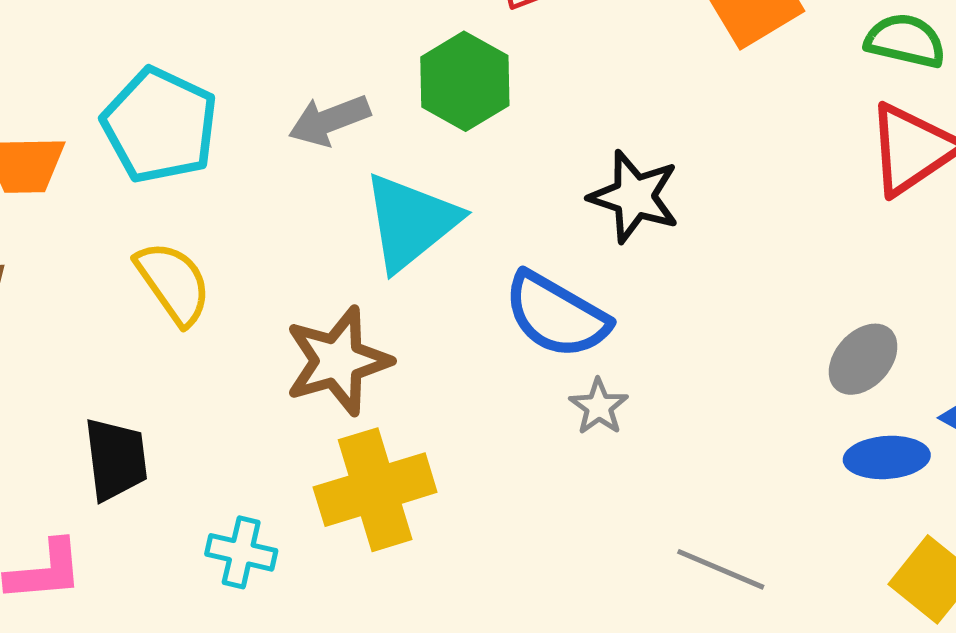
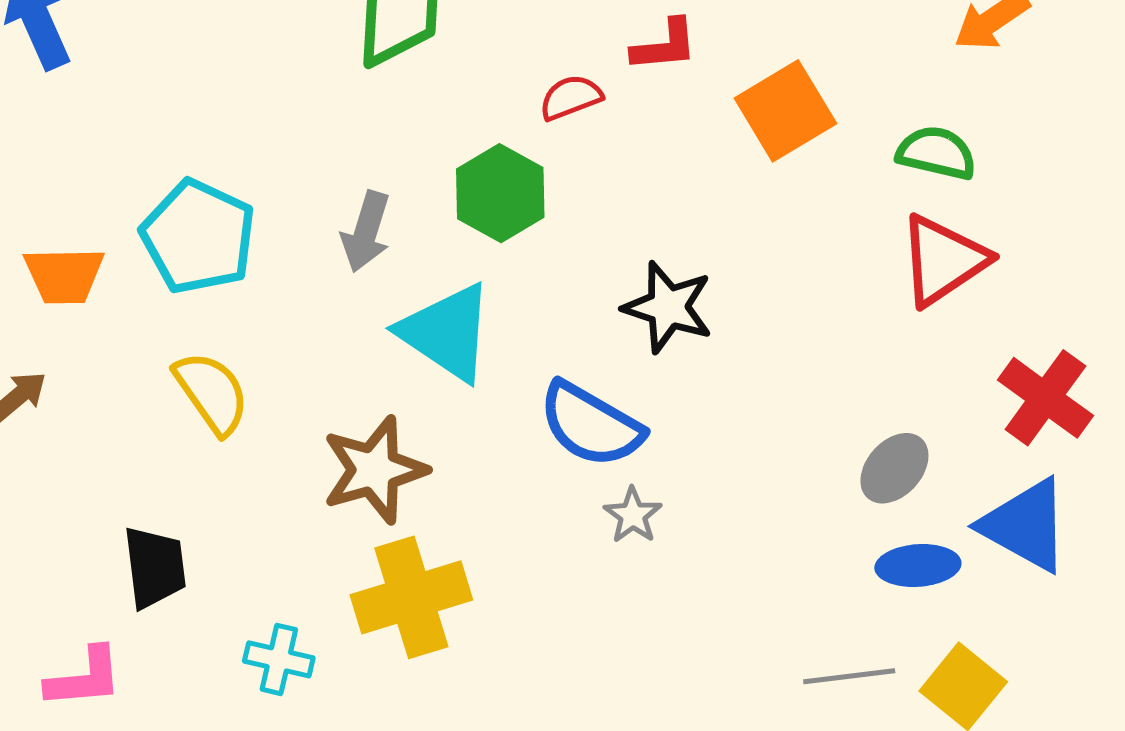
gray arrow: (329, 120) -> (366, 232), turned -52
cyan triangle: (411, 222) -> (447, 332), turned -47
gray line: (721, 569) -> (849, 676), moved, turned -30

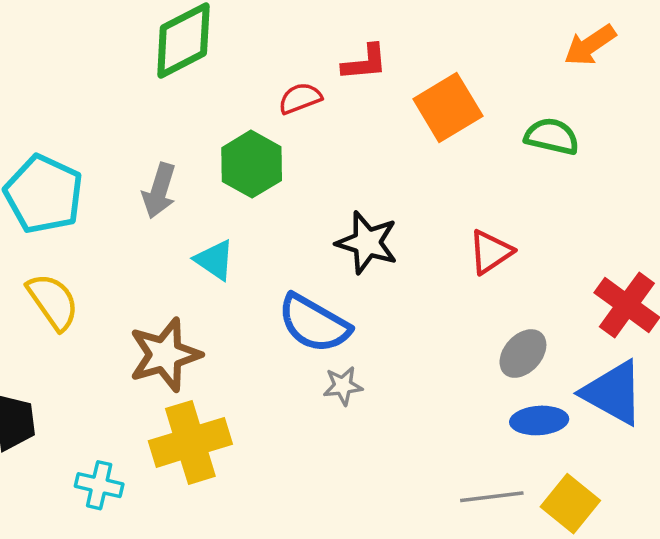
red triangle: (943, 260) -> (491, 252), moved, size x0.7
cyan triangle: (447, 332) -> (215, 260), size x0.6
gray star: (633, 515) -> (343, 386), turned 30

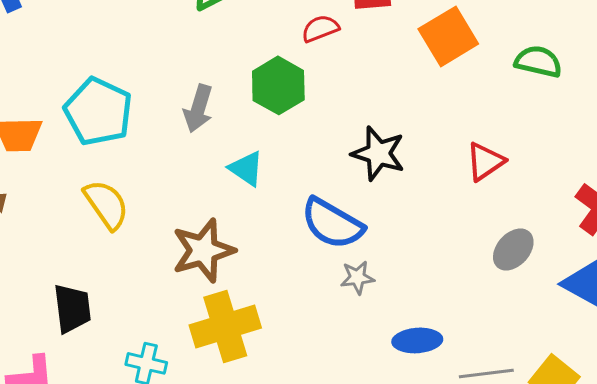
blue ellipse: (539, 420) -> (417, 340), moved

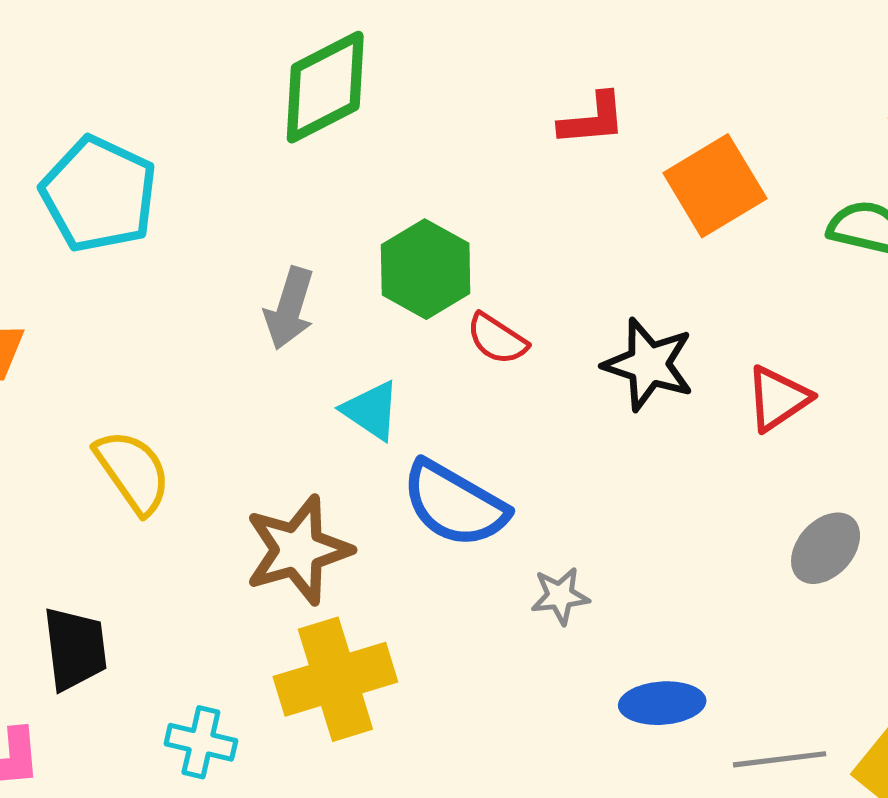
red semicircle: (320, 28) -> (497, 339), moved, turned -126
cyan pentagon: (98, 111) -> (99, 194), moved
black star: (378, 153) -> (649, 364), moved
blue semicircle: (332, 223) -> (455, 504), moved

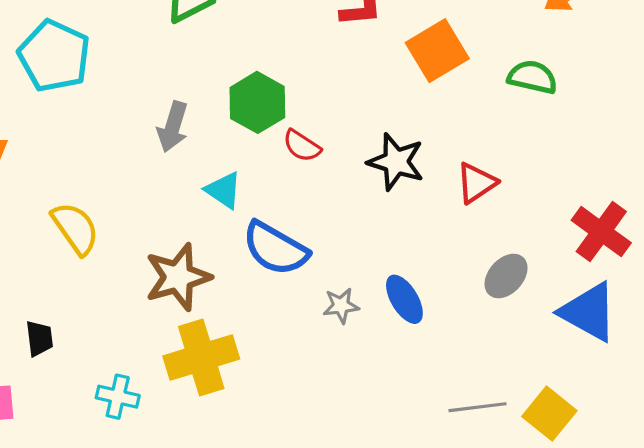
black trapezoid: (75, 649) -> (39, 338), size x0.7
blue ellipse: (662, 703) -> (404, 299), moved, turned 63

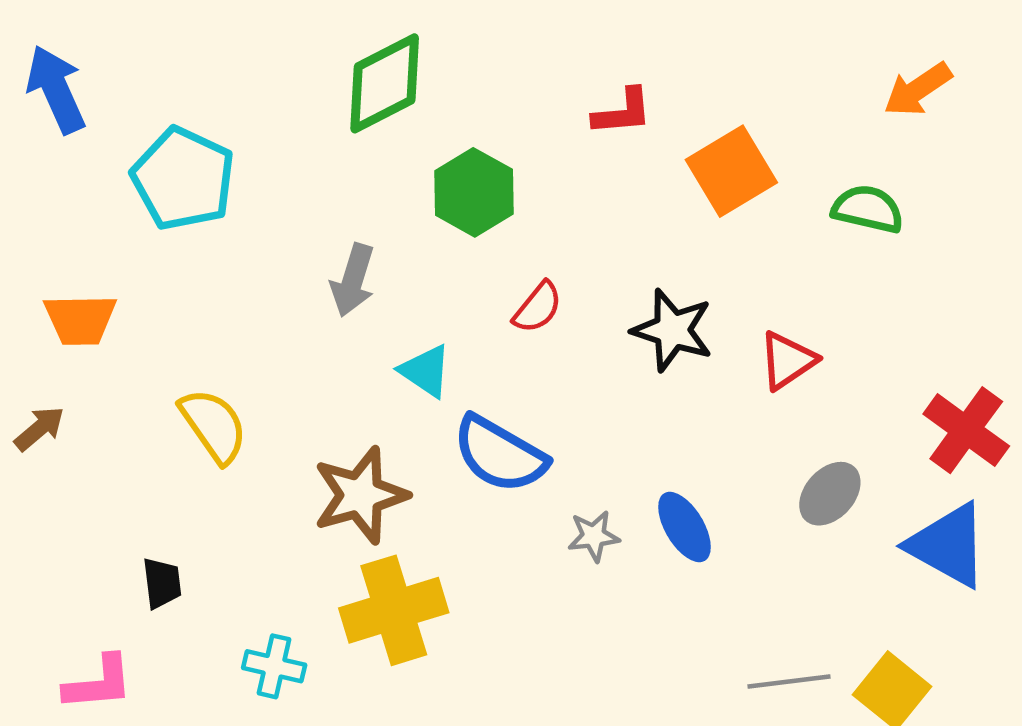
green hexagon: (257, 102) -> (474, 192), moved
red semicircle: (302, 146) -> (538, 307), turned -84

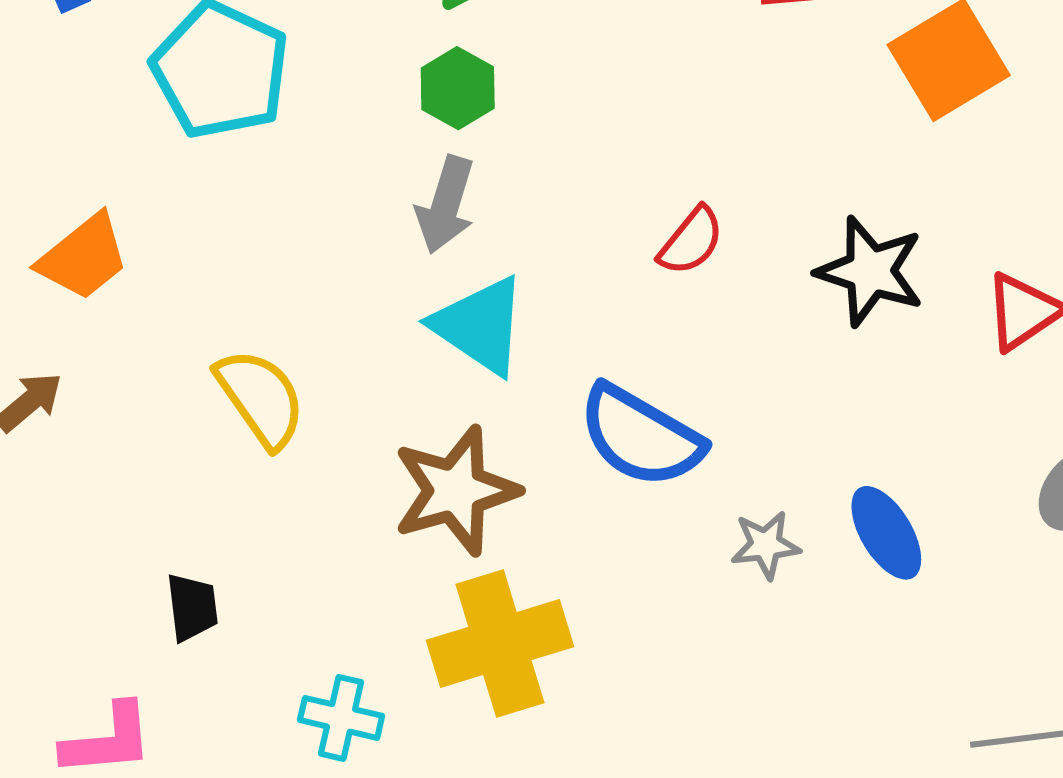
green hexagon: (474, 192) -> (458, 88), moved, size x0.7
orange trapezoid: (80, 320) -> (83, 257), turned -38
cyan triangle: (426, 371) -> (480, 326), moved, size x1.4

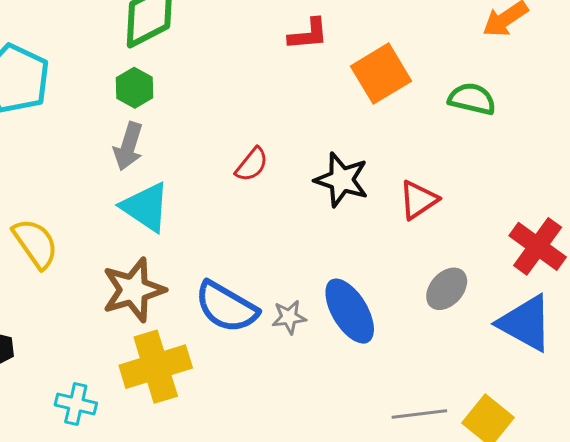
blue semicircle: (641, 436) -> (226, 307), moved
blue ellipse: (886, 533) -> (350, 311), size x1.4

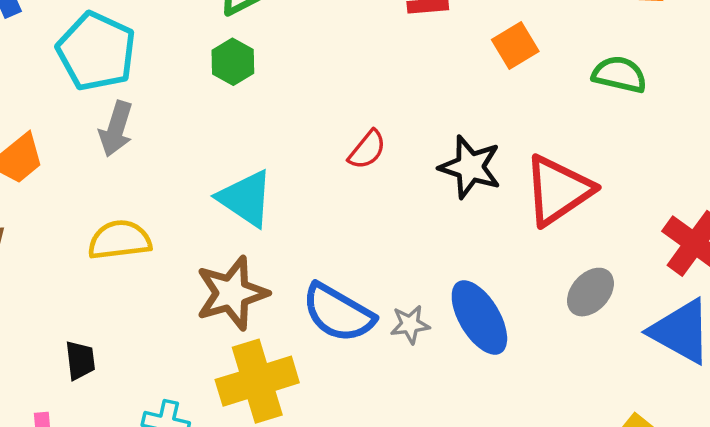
orange square: (381, 74) -> (515, 46), size x0.7
gray arrow: (128, 146) -> (116, 129), moved
red triangle: (418, 200) -> (558, 190), size x1.6
yellow semicircle: (35, 243) -> (120, 240), turned -62

